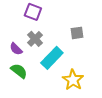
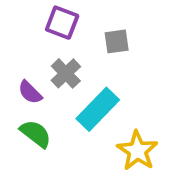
gray square: (77, 33) -> (117, 41), moved

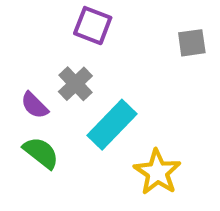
purple square: (62, 23) -> (93, 26), moved
gray square: (117, 41) -> (192, 43), moved

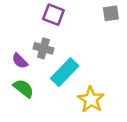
gray square: (192, 43) -> (111, 13), moved
gray cross: (75, 84) -> (43, 48), turned -30

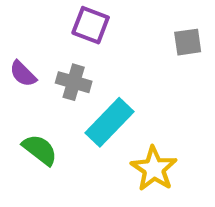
gray square: (111, 13) -> (188, 42), moved
purple semicircle: (20, 61) -> (23, 74), moved

